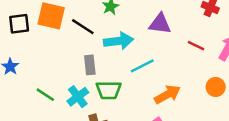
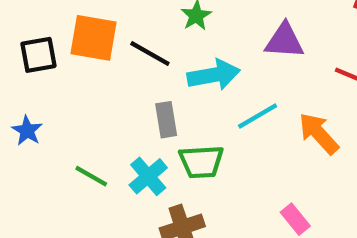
orange arrow: (167, 94) -> (319, 133), moved, turned -100

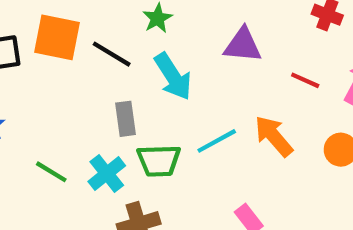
cyan arrow: (214, 75) -> (173, 77), turned 66
cyan line: (258, 116) -> (217, 141), moved

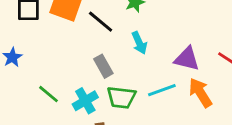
purple triangle: (243, 45) -> (187, 59), moved
cyan arrow: (173, 77) -> (139, 43), size x0.7
gray rectangle: (126, 119) -> (103, 66), turned -30

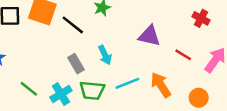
cyan arrow: (139, 43) -> (105, 55), moved
purple triangle: (187, 59) -> (149, 36), moved

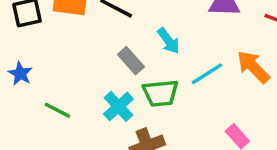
green line: (29, 89) -> (57, 110), moved

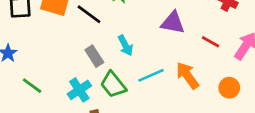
green trapezoid: (160, 93) -> (113, 85), turned 48

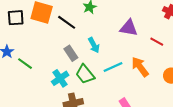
green line: (32, 86) -> (25, 64), moved

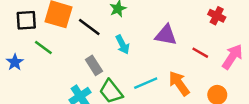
cyan arrow: (94, 45) -> (123, 45), moved
green line: (25, 64) -> (43, 48), moved

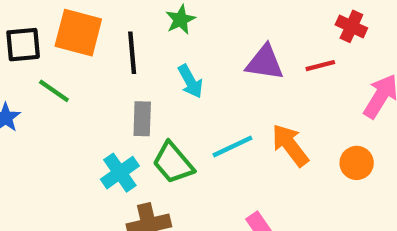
black line: (89, 27) -> (132, 53), turned 50
red line: (200, 53) -> (320, 66), moved, turned -42
gray rectangle: (94, 65) -> (142, 119), turned 36

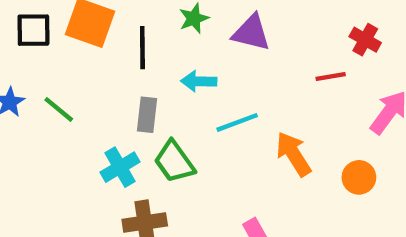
purple triangle: (265, 63) -> (251, 33), moved
cyan arrow: (190, 81) -> (199, 81), turned 116
green line: (54, 91) -> (59, 109), moved
cyan line: (232, 147) -> (237, 122), moved

